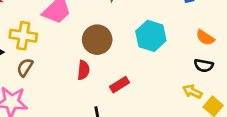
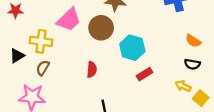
cyan hexagon: (151, 36) -> (132, 48), moved
brown circle: (97, 40) -> (101, 28), moved
red rectangle: (120, 85) -> (145, 74), moved

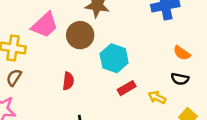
yellow arrow: (183, 86) -> (157, 97), moved

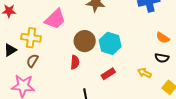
brown circle: (80, 35) -> (85, 41), moved
red rectangle: (127, 88) -> (108, 74), moved

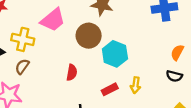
orange semicircle: (163, 38) -> (177, 52), turned 80
brown circle: (85, 41) -> (89, 36), moved
yellow arrow: (144, 73) -> (136, 85), moved, turned -112

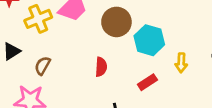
yellow cross: (23, 39) -> (38, 19), moved, turned -30
yellow arrow: (136, 85) -> (181, 63), moved

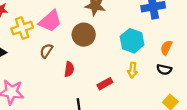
cyan hexagon: (149, 40) -> (132, 41), moved
brown semicircle: (42, 66) -> (46, 51), moved

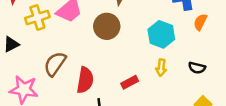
orange semicircle: (166, 48) -> (200, 22), moved
brown semicircle: (46, 51) -> (55, 64), moved, size x1.5
red semicircle: (69, 69) -> (85, 80), moved, size x1.5

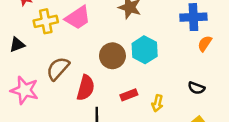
brown circle: (107, 26) -> (112, 56), moved
cyan hexagon: (161, 34) -> (145, 50), moved
yellow arrow: (161, 68) -> (157, 103), moved

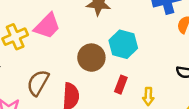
red rectangle: (129, 95) -> (121, 85), moved, turned -35

